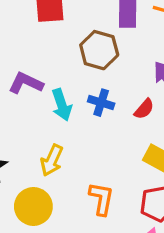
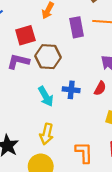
brown hexagon: (99, 50) -> (48, 57), moved
purple L-shape: (26, 83) -> (18, 61), moved

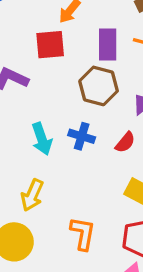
red square: (25, 35) -> (50, 45), moved
brown hexagon: (48, 57) -> (99, 86), moved

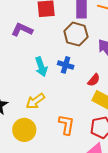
red semicircle: (125, 142) -> (94, 80), moved
yellow arrow: (32, 195) -> (35, 101), turned 30

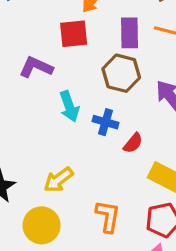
cyan arrow: (41, 67) -> (69, 106), moved
red semicircle: (94, 80) -> (133, 143), moved

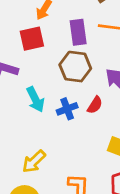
blue cross: (105, 122) -> (67, 109), turned -30
red semicircle: (133, 143) -> (95, 105), moved

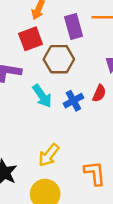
brown hexagon: (75, 67) -> (59, 59), moved

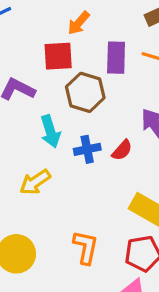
yellow arrow: (49, 155) -> (35, 182), moved

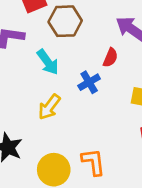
blue cross: (87, 149) -> (89, 82), moved
orange L-shape: (86, 247) -> (93, 162), moved

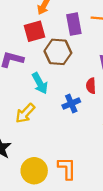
red semicircle: (110, 58) -> (91, 86), turned 147
yellow arrow: (49, 107) -> (25, 113), moved

